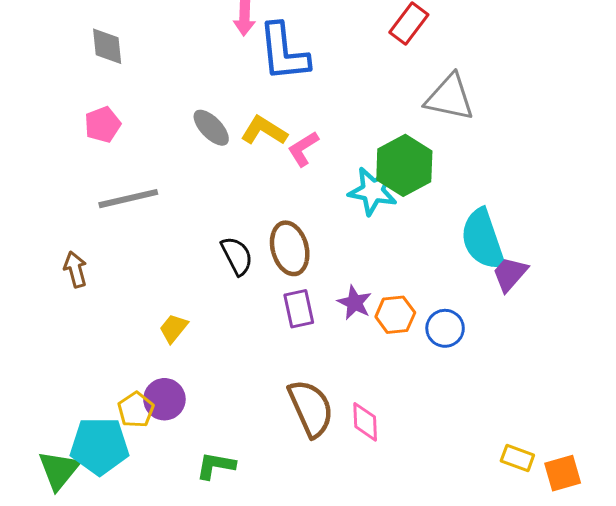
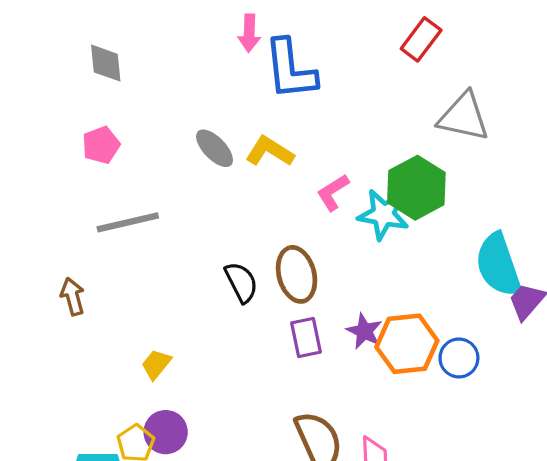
pink L-shape: (303, 149) -> (333, 192), moved
orange hexagon: (395, 315) -> (407, 344), size x1.5
yellow trapezoid: (173, 328) -> (156, 364), moved

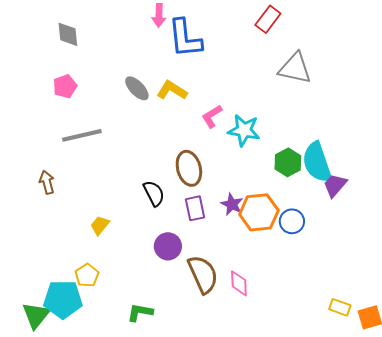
green hexagon: (416, 188) -> (288, 162), moved, size x0.7
black semicircle: (241, 282) -> (154, 193), moved
purple circle: (166, 432) -> (168, 246), moved

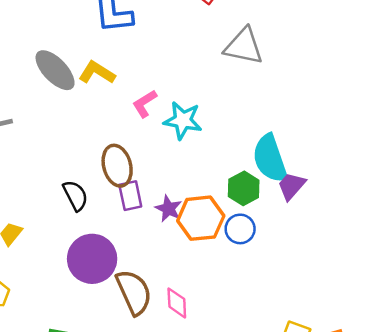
gray ellipse: (137, 88) -> (55, 70), size x1.4
green hexagon: (288, 162) -> (244, 188), moved
purple rectangle: (195, 208) -> (130, 196), moved
purple circle: (168, 246) -> (92, 259), size x1.5

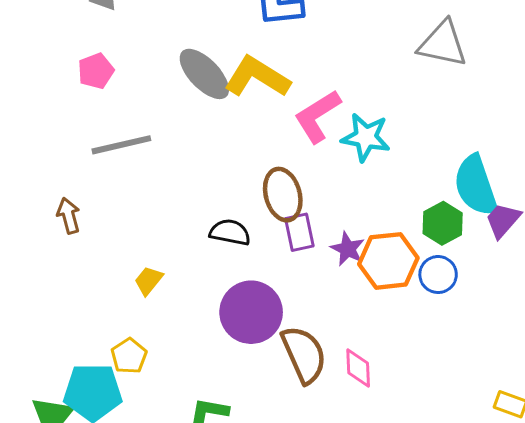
yellow L-shape: (97, 73) -> (257, 77), size x1.4
pink L-shape: (145, 104) -> (317, 116), size x1.5
black semicircle: (75, 196) -> (230, 232), turned -52

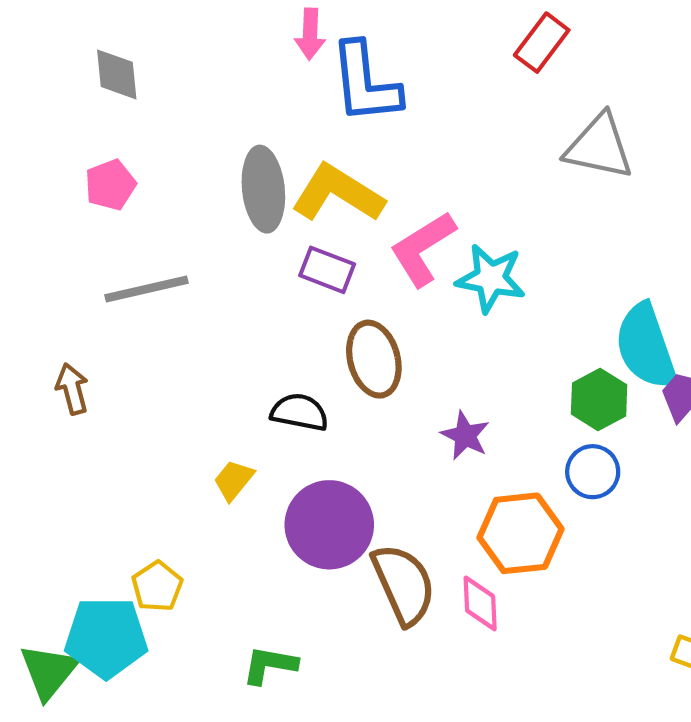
gray ellipse: (204, 74) -> (263, 189), turned 38
purple rectangle: (299, 232) -> (327, 270), moved, turned -57
orange hexagon: (388, 261) -> (520, 533), moved
yellow trapezoid: (149, 281) -> (234, 480), moved

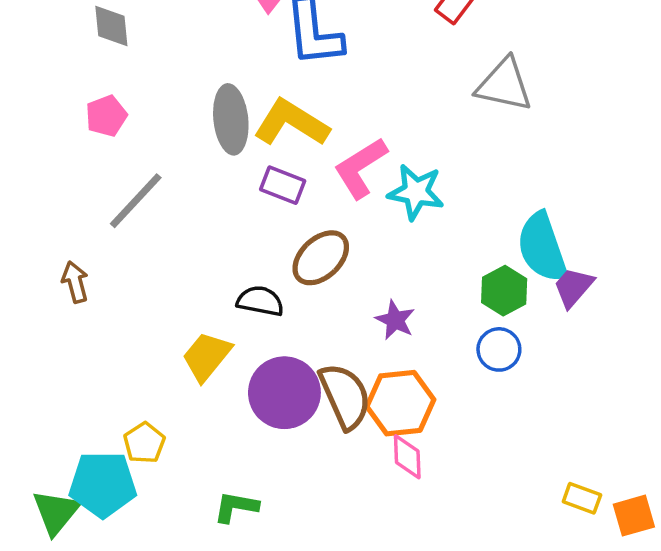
gray line: (147, 289) -> (136, 201), turned -34
brown ellipse: (374, 359) -> (321, 258), turned 62
yellow trapezoid: (234, 480) -> (207, 356), size x1.5
orange hexagon: (520, 533) -> (400, 403), moved
brown semicircle: (404, 584) -> (345, 396), moved

